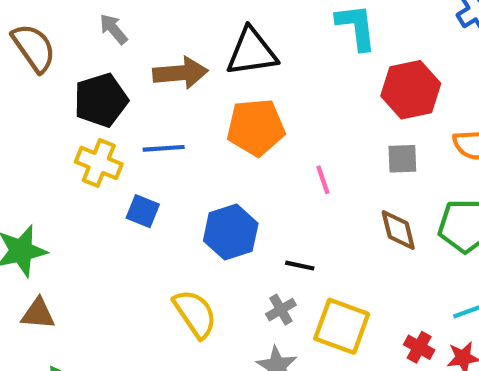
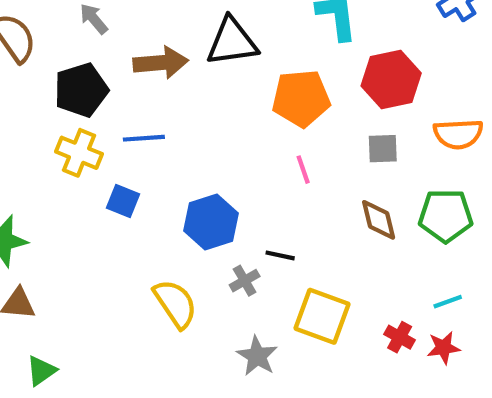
orange pentagon: (256, 127) -> (301, 98), moved
gray cross: (281, 310) -> (245, 281), moved

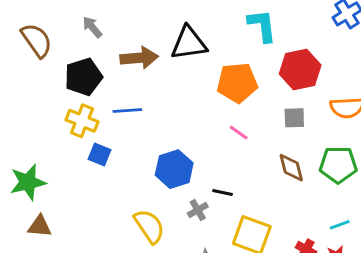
pink line: (303, 170) -> (239, 132), turned -36
blue square: (123, 201) -> (100, 154), moved

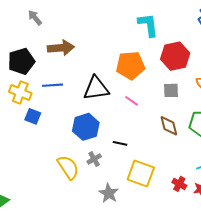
gray arrow: (92, 27) -> (35, 18), moved
black triangle: (189, 43) -> (96, 88), moved
gray cross: (198, 210) -> (94, 159), moved

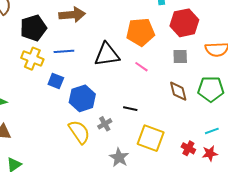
blue square: (33, 116) -> (56, 81), moved
blue hexagon: (86, 127) -> (82, 98), moved

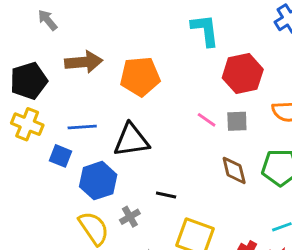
orange pentagon: (140, 32) -> (140, 76), moved
blue line: (64, 51) -> (82, 127), moved
black triangle: (107, 54) -> (131, 140), moved
pink line: (141, 67) -> (207, 120), moved

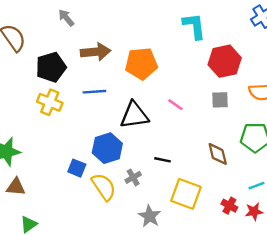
pink line: (207, 120) -> (175, 105), moved
blue line: (82, 127) -> (94, 92), moved
blue square: (61, 156) -> (77, 168), moved
brown diamond: (234, 170) -> (218, 154), moved

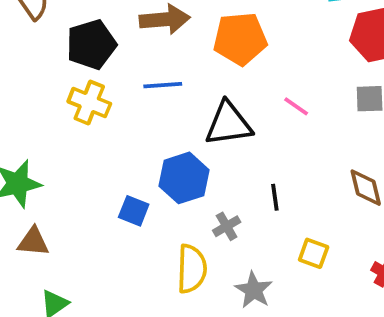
black line: (162, 160) -> (275, 197), turned 70
yellow semicircle: (104, 187) -> (192, 269), moved, turned 36
yellow square: (186, 194) -> (314, 253), size x0.6

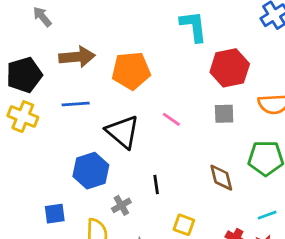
black triangle: (228, 124) -> (123, 132), turned 48
blue square: (134, 211) -> (55, 214), moved, turned -30

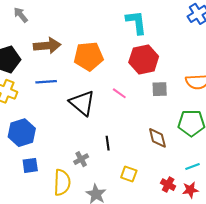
red hexagon: (230, 68) -> (144, 59), moved
blue hexagon: (91, 171) -> (22, 133), moved

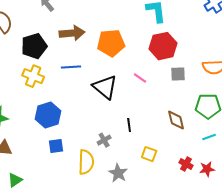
cyan line: (192, 167) -> (209, 137), moved

